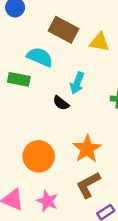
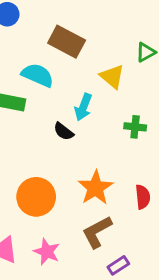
yellow triangle: (99, 42) -> (112, 77), moved, turned 30

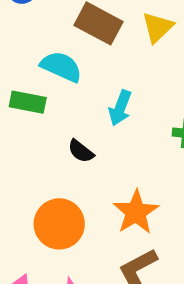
yellow triangle: (112, 77) -> (157, 27), moved, turned 36
black semicircle: (64, 131) -> (81, 151), moved

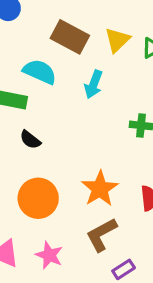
cyan arrow: (120, 108) -> (94, 84), moved
black semicircle: (81, 151) -> (30, 140), moved

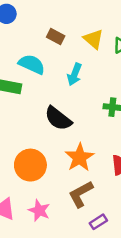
brown rectangle: (70, 37) -> (56, 37), size x0.6
yellow triangle: (117, 40) -> (93, 39), turned -35
black semicircle: (30, 140) -> (58, 118), moved, size x1.6

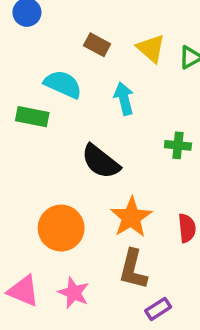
cyan arrow: (75, 74) -> (124, 99), turned 145
brown L-shape: (81, 194) -> (133, 269), turned -48

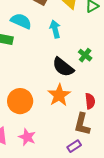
green cross: (178, 145) -> (85, 55), turned 32
black semicircle: (101, 162) -> (63, 67), moved
brown L-shape: (133, 269) -> (82, 124), moved

